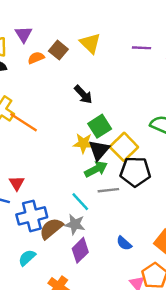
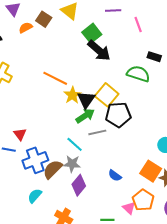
black arrow: (83, 95) -> (99, 51), moved, size x1.4
orange line: (23, 122) -> (55, 78), moved
green square: (100, 126) -> (92, 33), moved
yellow star: (83, 143) -> (72, 95), turned -30

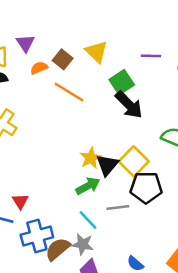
orange line: (55, 78) -> (69, 92), moved
green arrow: (85, 116) -> (88, 186), moved

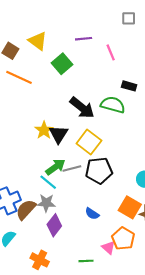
black arrow: (129, 105) -> (82, 108), moved
yellow square: (134, 161) -> (89, 142), moved
green arrow: (88, 186) -> (55, 167), moved
black pentagon: (146, 187) -> (99, 171), moved

